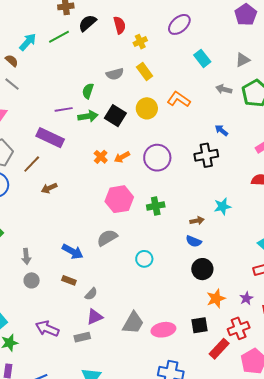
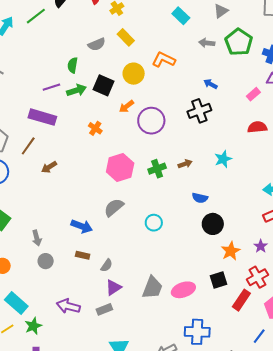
orange arrow: (122, 157) -> (126, 106), moved
brown arrow: (197, 221) -> (185, 164), moved

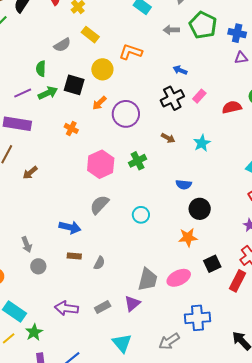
pink rectangle: (253, 94) -> (199, 96), moved
brown arrow: (185, 164) -> (168, 138), moved, turned 56
orange star: (231, 251) -> (188, 237), moved, turned 30
purple triangle: (113, 287) -> (132, 303), moved

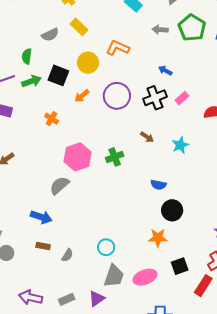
purple circle: (126, 114) -> (117, 96), moved
gray semicircle: (99, 205) -> (59, 185), moved
cyan circle: (141, 215) -> (106, 247), moved

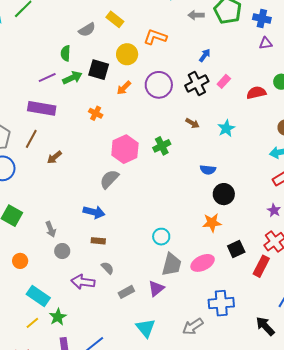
blue arrow: (165, 70) -> (205, 55), turned 104
gray semicircle: (67, 255) -> (107, 268), moved, turned -72
purple arrow: (30, 297) -> (83, 282), moved

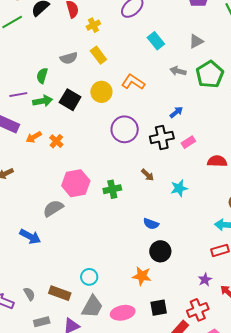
orange arrow: (124, 88) -> (34, 137), moved
brown rectangle: (98, 241) -> (60, 293), moved, size x1.5

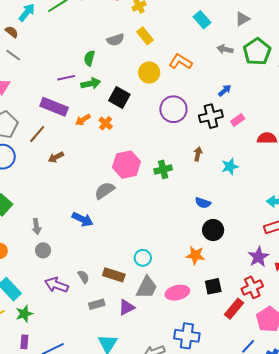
black square: (70, 100) -> (119, 98), moved
brown arrow: (148, 175) -> (198, 154), turned -120
purple star: (205, 280) -> (259, 257), size x1.5

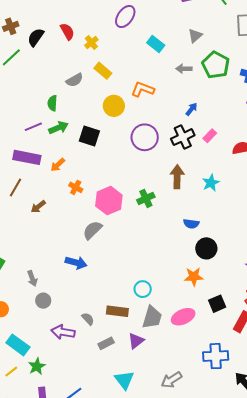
orange cross: (106, 123) -> (76, 187), moved
brown arrow: (198, 154) -> (177, 177), size x1.6
blue cross: (187, 336) -> (216, 356), moved

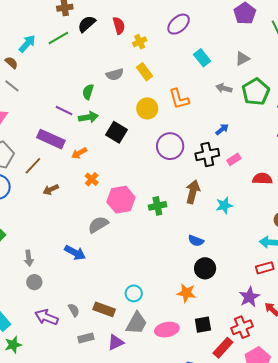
orange L-shape: (143, 89) -> (179, 99), turned -140
purple line: (33, 127) -> (64, 111), turned 36

